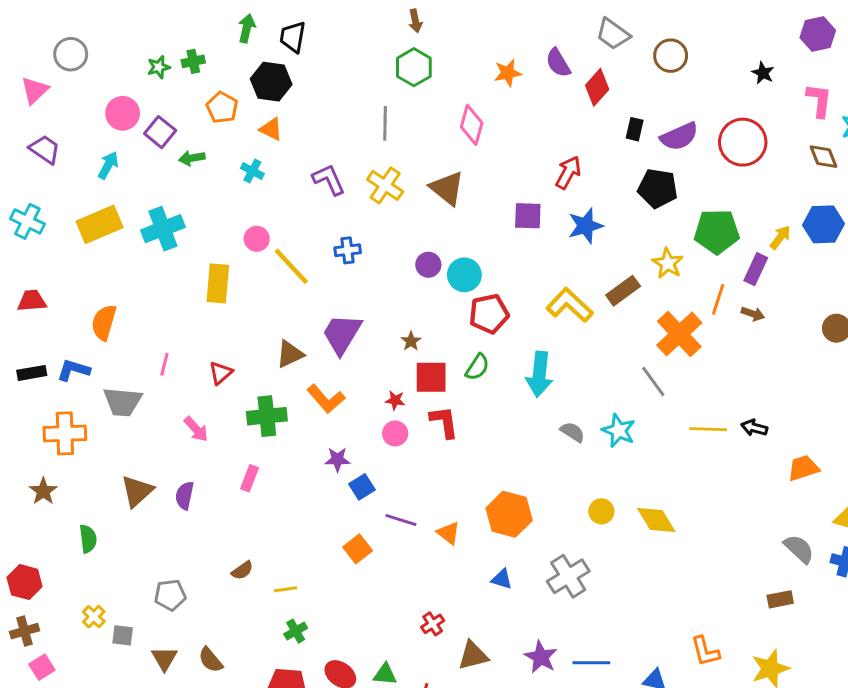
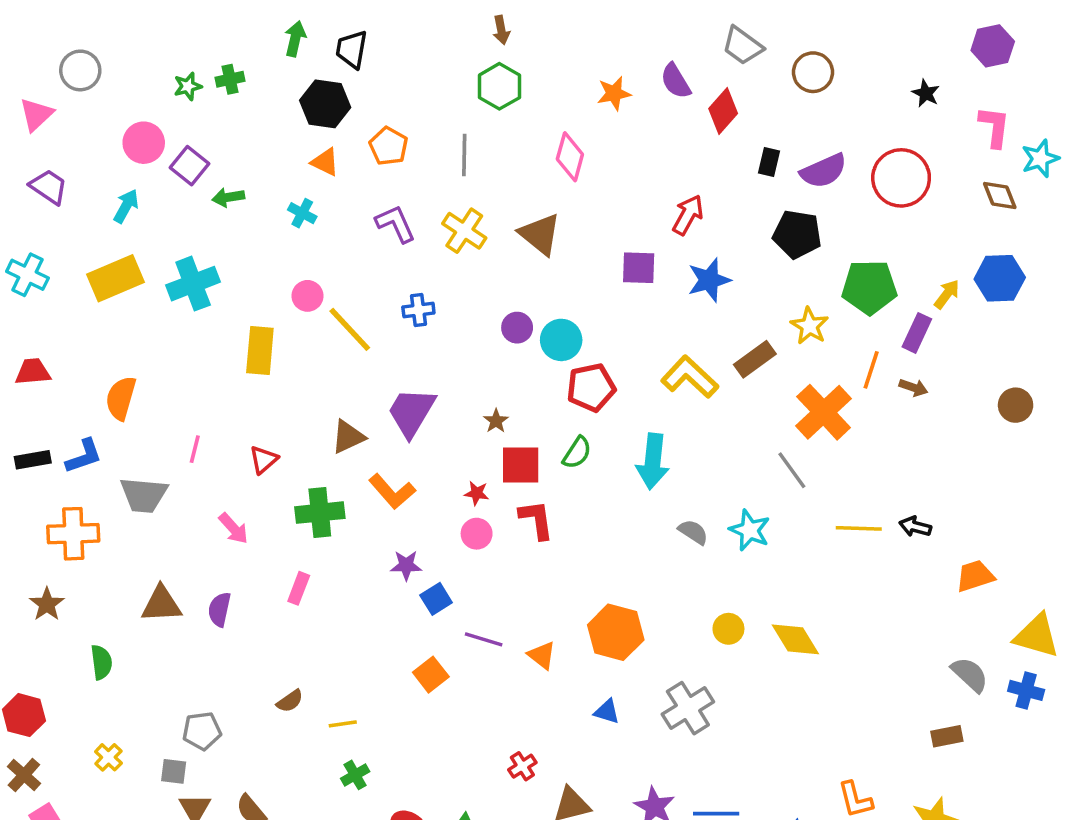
orange pentagon: (222, 108) -> (389, 146), moved
blue L-shape: (74, 370) -> (84, 456), turned 144
brown triangle: (137, 491) -> (161, 604), turned 39
brown cross: (25, 631) -> (24, 775), turned -32
gray square: (123, 635) -> (174, 771), moved

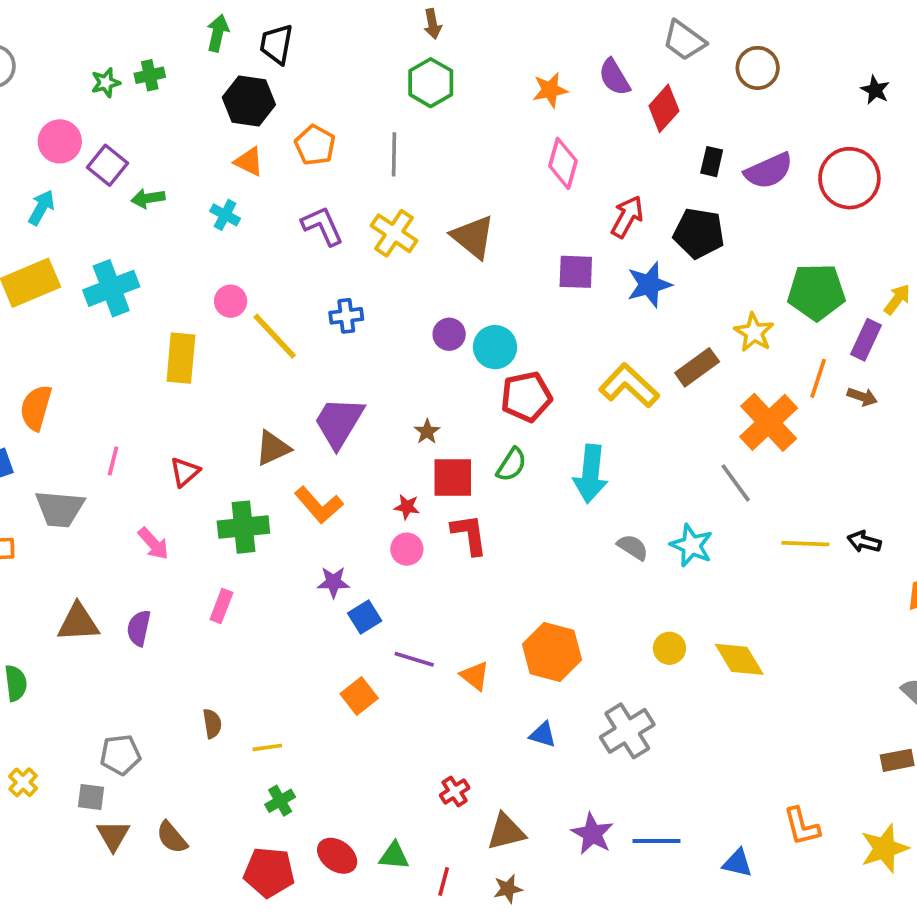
pink diamond: (570, 157) -> (563, 163), moved
black pentagon: (797, 234) -> (699, 233), moved
brown semicircle: (290, 701) -> (212, 724), turned -64

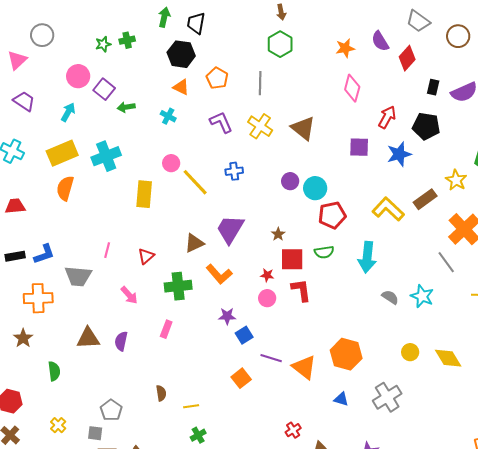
orange semicircle: (36, 408) -> (65, 188), moved
green semicircle: (512, 465) -> (324, 252), turned 48
orange triangle: (475, 676) -> (304, 367), size x1.5
gray pentagon: (120, 755) -> (111, 410), turned -30

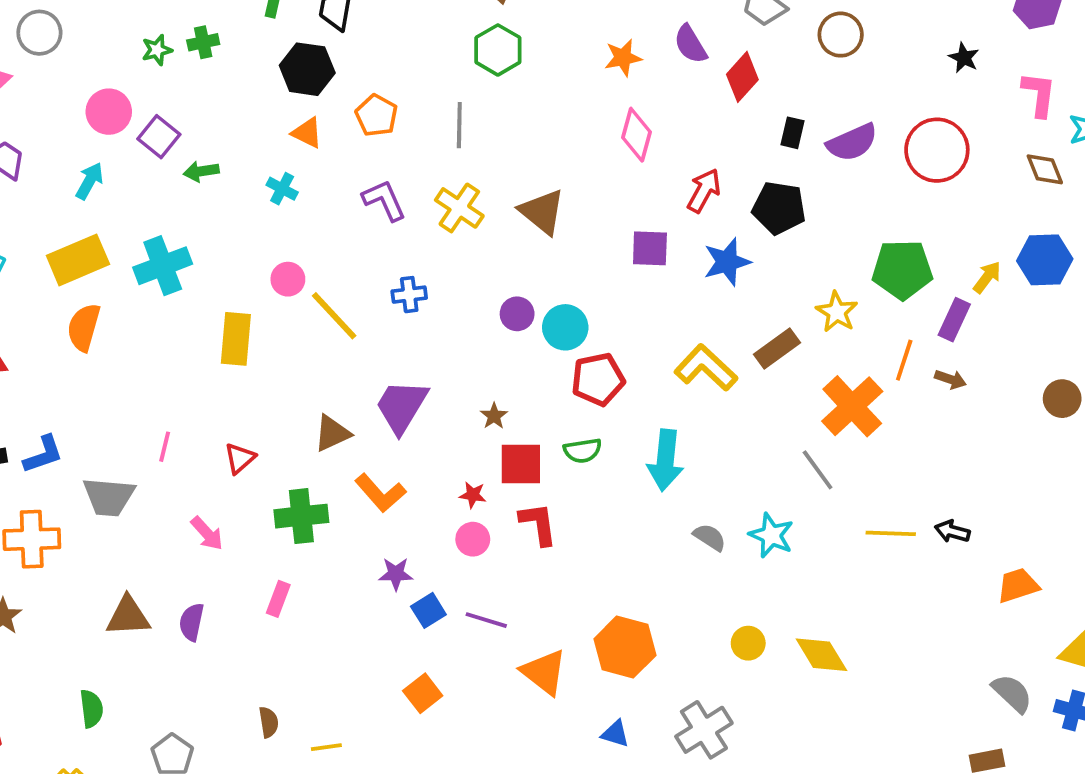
purple line: (271, 358) -> (486, 620), moved
green semicircle: (54, 371) -> (91, 709), moved

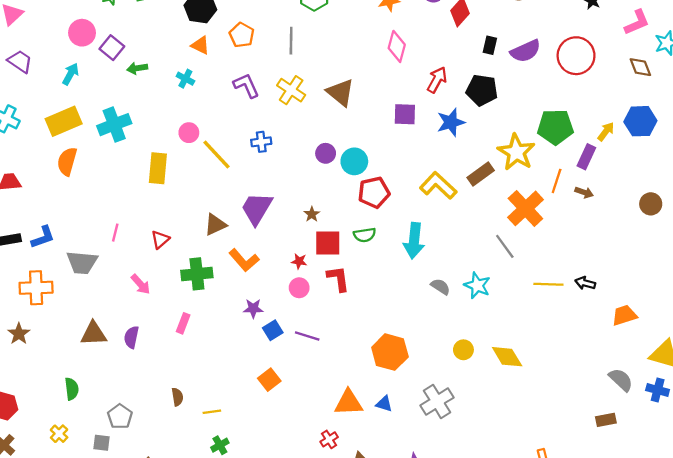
pink L-shape: (1039, 94) -> (637, 22), turned 60
yellow star: (837, 312) -> (516, 152), size x1.5
orange triangle: (544, 672) -> (349, 403), moved, turned -40

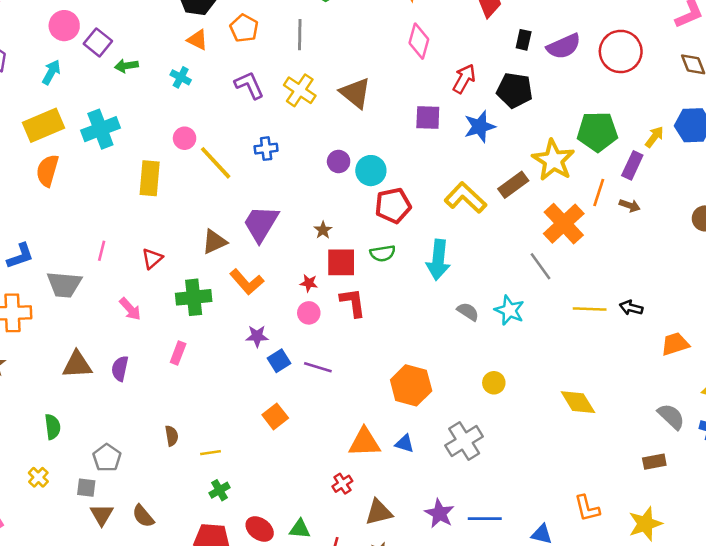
yellow diamond: (507, 357) -> (578, 402), moved

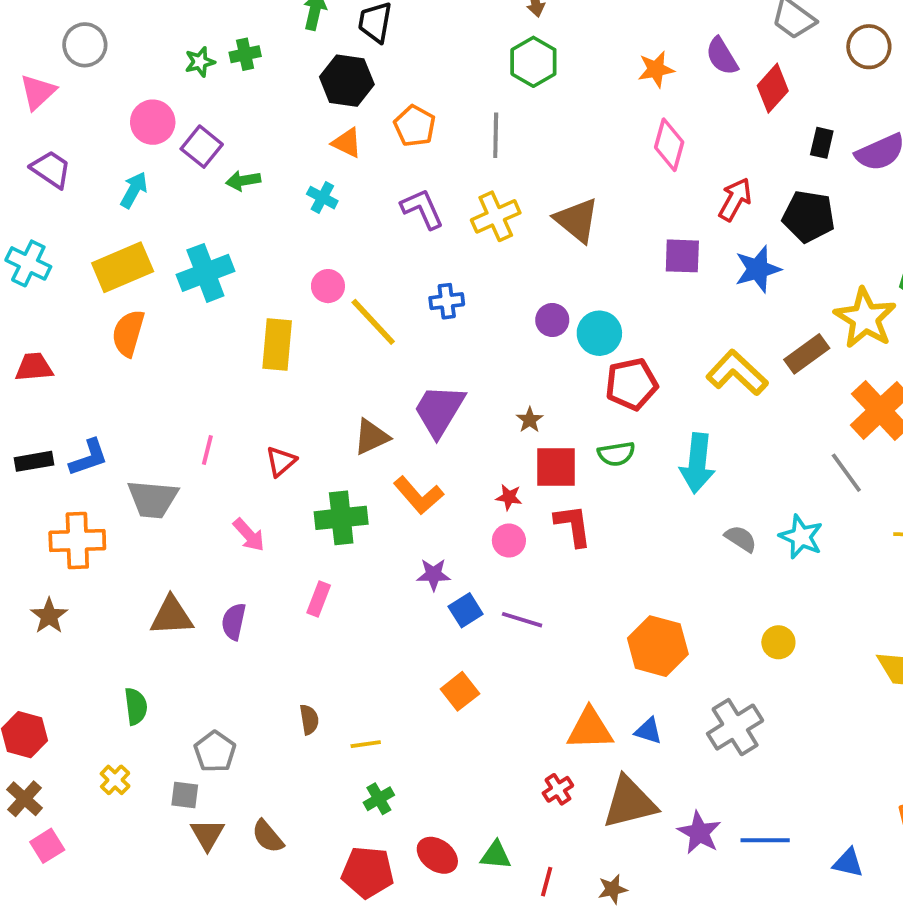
yellow cross: (300, 90) -> (496, 216), turned 32
brown triangle: (379, 512) -> (630, 802), moved, size x1.4

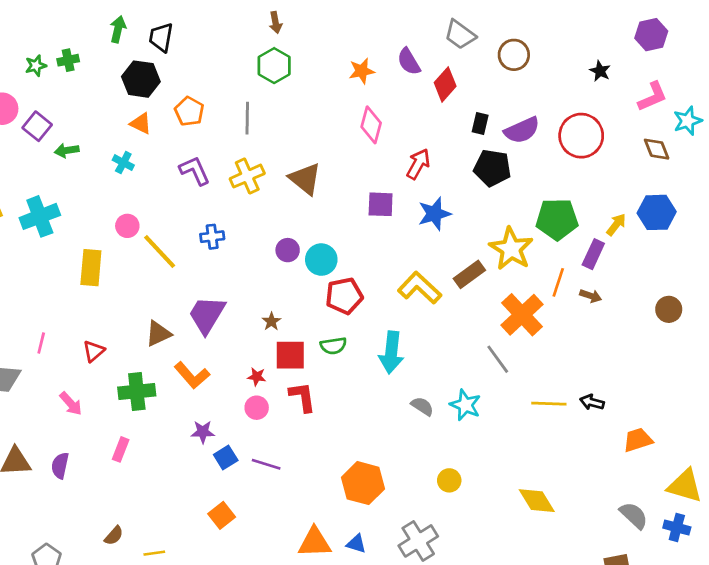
black pentagon: (809, 216) -> (492, 168), moved
brown semicircle: (309, 720) -> (114, 536), turned 50

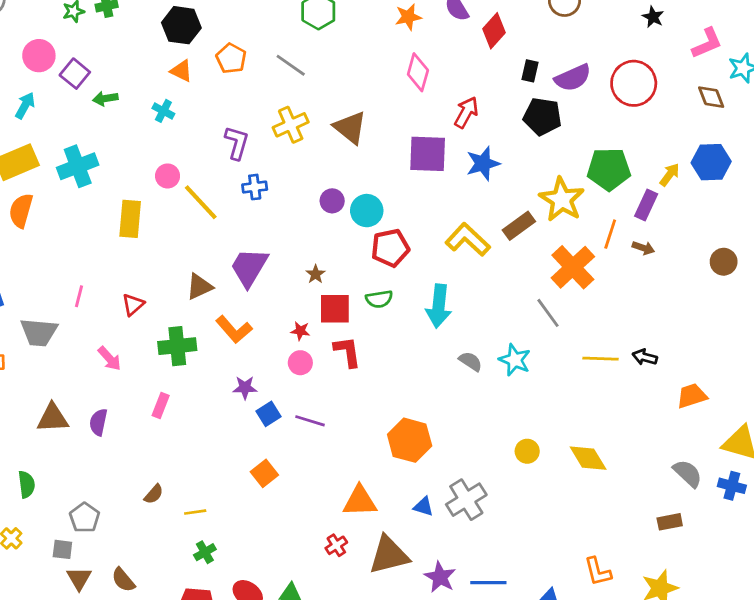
gray line: (247, 118) -> (291, 65), turned -56
purple L-shape: (195, 171) -> (237, 143), moved, turned 40
purple square: (381, 204) -> (428, 154), size x1.4
yellow circle: (449, 480) -> (527, 451), moved
blue triangle: (356, 544) -> (423, 507), moved

